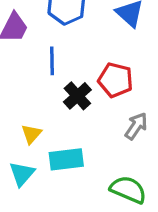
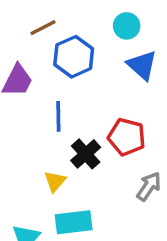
yellow triangle: (31, 134) -> (55, 181), moved

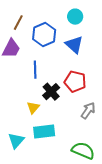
brown line: (43, 28) -> (18, 23), moved, turned -35
blue triangle: (142, 65) -> (74, 45), moved

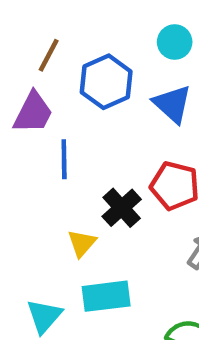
blue line: (35, 70) -> (64, 159), moved

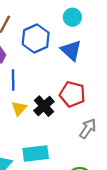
yellow triangle: (82, 243) -> (19, 108), moved

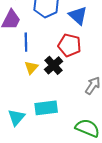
red pentagon: (72, 94) -> (69, 45), moved

